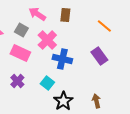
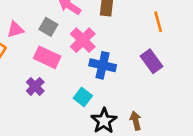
orange line: (104, 26) -> (158, 22), turned 35
purple cross: (17, 81) -> (35, 86), moved
brown arrow: (96, 101) -> (136, 121), moved

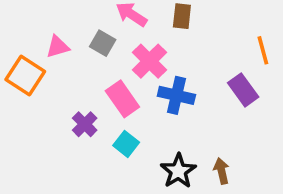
orange line: (158, 22) -> (263, 50), moved
pink rectangle: (47, 57) -> (122, 99), moved, turned 30
cyan square: (83, 97) -> (126, 144), moved

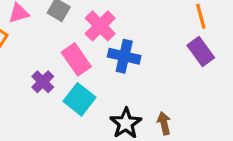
purple rectangle: (243, 90) -> (201, 51), moved
cyan square: (126, 144) -> (79, 99), size x1.4

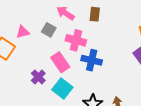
pink cross: (100, 26) -> (76, 40), turned -30

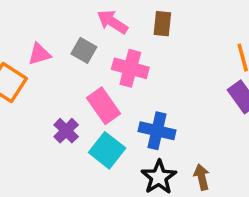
blue cross: (92, 60) -> (157, 131), moved

